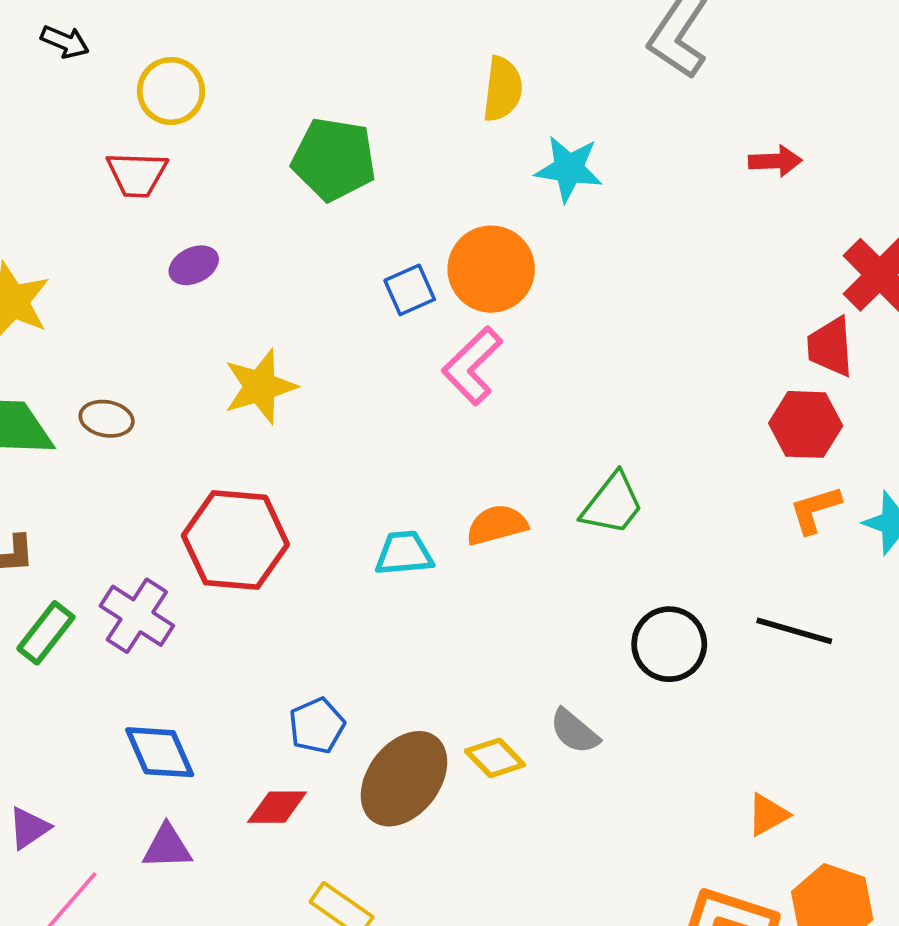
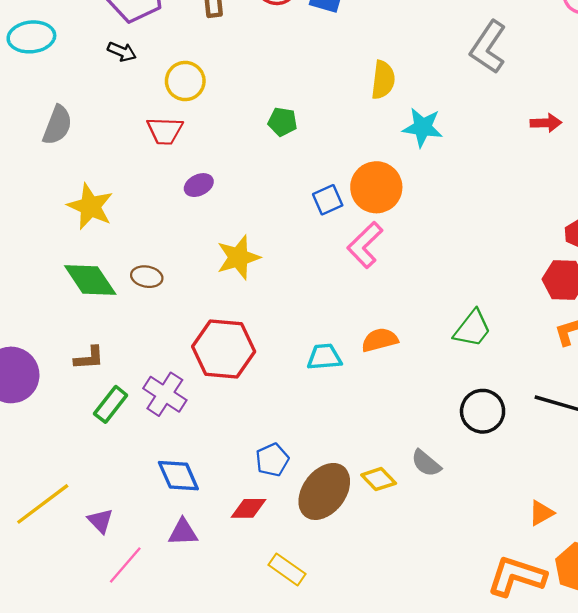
green pentagon: (334, 159) -> (282, 122), size x0.6
green trapezoid: (612, 504) -> (472, 329), moved
purple triangle: (29, 828) -> (100, 521), turned -40

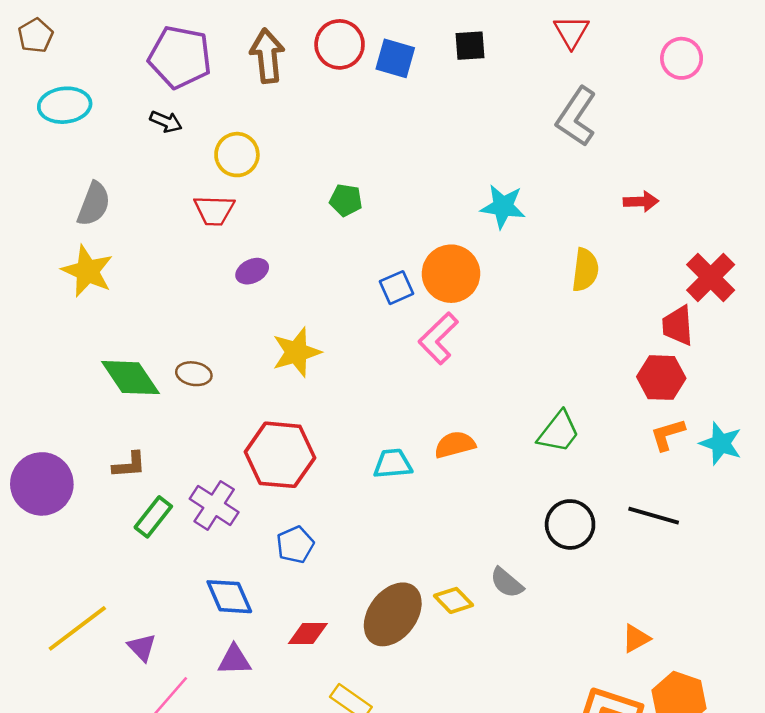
yellow semicircle: (383, 80) -> (585, 270), moved
yellow star: (90, 207) -> (87, 271), moved
blue pentagon: (272, 460) -> (295, 545), moved

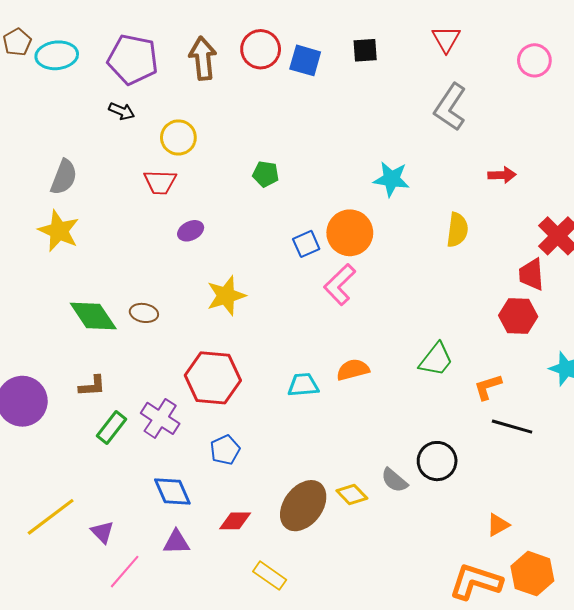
cyan ellipse: (65, 105) -> (57, 55), moved
orange L-shape: (668, 435) -> (488, 387), moved
black circle: (570, 524) -> (437, 461), moved

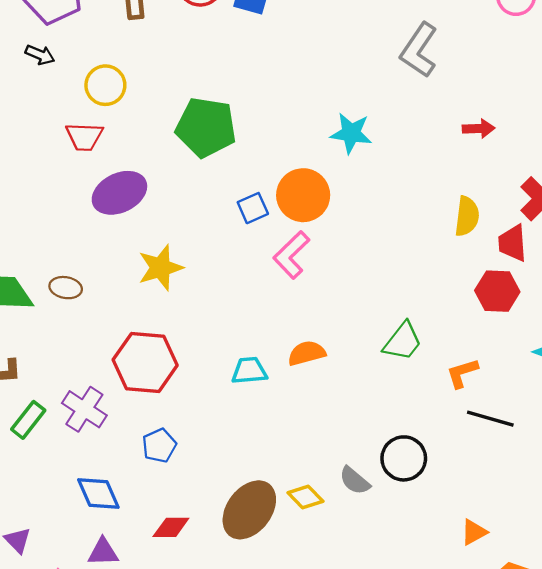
green pentagon: (266, 174) -> (206, 127), size x2.0
yellow semicircle: (457, 230) -> (467, 216), moved
purple ellipse: (191, 231) -> (119, 193), size x1.8

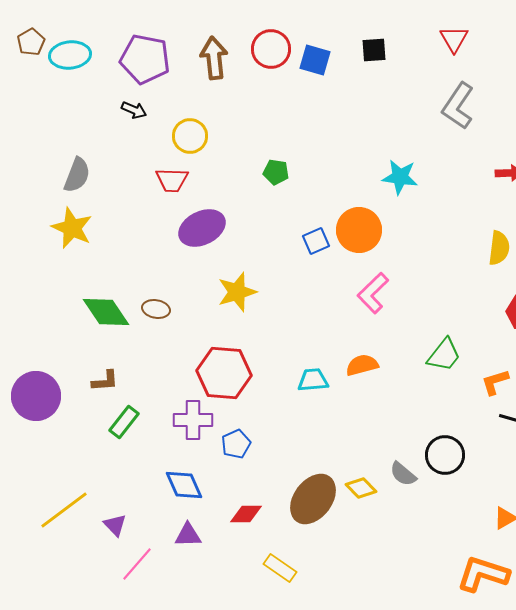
green pentagon: (206, 127) -> (276, 172), size x0.5
pink L-shape: (291, 255) -> (373, 293), moved
purple cross: (84, 409) -> (193, 420), moved, turned -33

